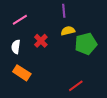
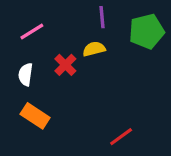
yellow semicircle: (68, 31) -> (94, 49), moved
green pentagon: (86, 44) -> (147, 31), moved

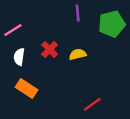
pink line: (32, 31) -> (13, 30), moved
yellow semicircle: (94, 49) -> (78, 54), moved

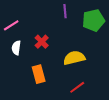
yellow semicircle: (78, 54) -> (74, 58), moved, size x1.5
orange rectangle: (26, 88) -> (39, 74), moved, turned 42

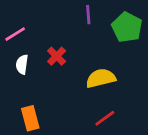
green pentagon: (93, 20) -> (127, 27), turned -30
orange rectangle: (39, 74) -> (30, 118), moved

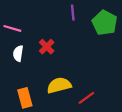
pink line: (15, 34) -> (12, 28), turned 48
yellow semicircle: (101, 78) -> (59, 85), moved

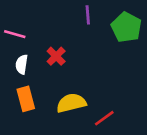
orange rectangle: (25, 98) -> (26, 99), moved

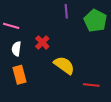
yellow semicircle: (71, 103) -> (64, 65), moved, turned 50
red line: (104, 118) -> (91, 85), moved, turned 42

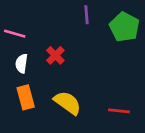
yellow semicircle: (64, 65) -> (68, 103), moved

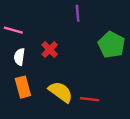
green pentagon: (124, 27) -> (111, 45), moved
red line: (119, 111) -> (90, 99), moved

